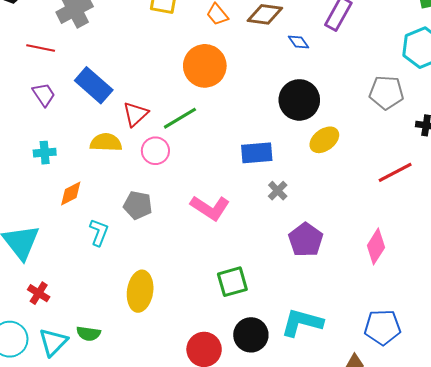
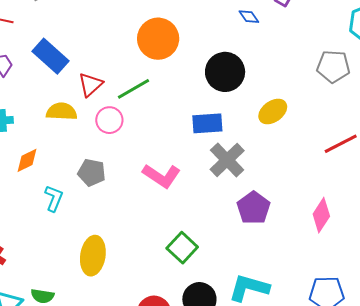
black circle: (299, 100) -> (225, 72), moved
gray cross: (278, 191) -> (227, 160), size x1.8
green square: (232, 282) -> (182, 248), turned -32

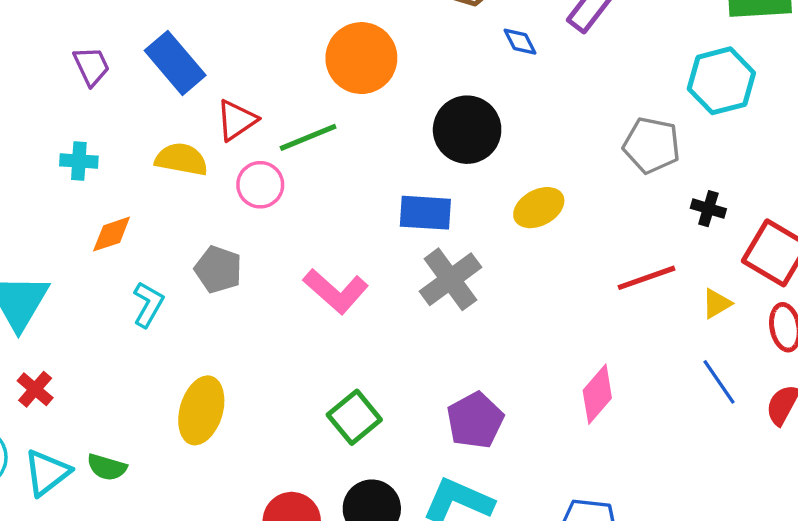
purple pentagon: (254, 208) -> (475, 420), moved

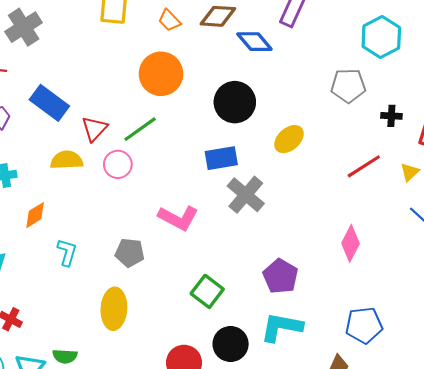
blue diamond: (520, 42) -> (254, 42), size x1.6
gray pentagon: (218, 269) -> (130, 253), moved

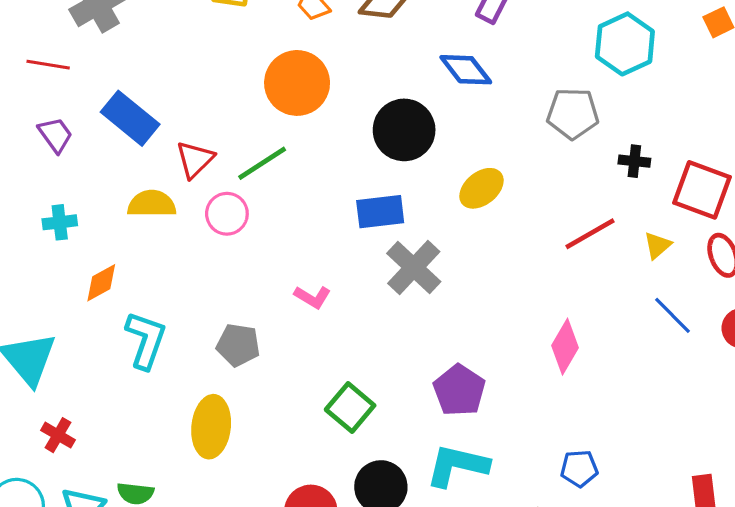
blue diamond: (254, 42) -> (466, 70), moved
pink L-shape: (178, 218) -> (313, 297), size x0.6
cyan L-shape: (67, 252) -> (146, 340), size x1.4
blue pentagon: (364, 325) -> (579, 468), size x0.7

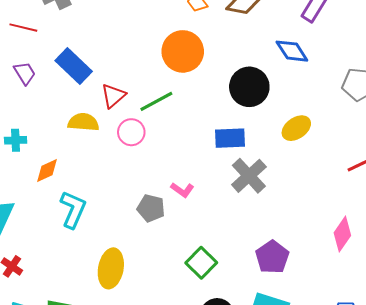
cyan cross: (60, 222) -> (16, 140), moved
gray pentagon: (238, 345) -> (151, 208), moved

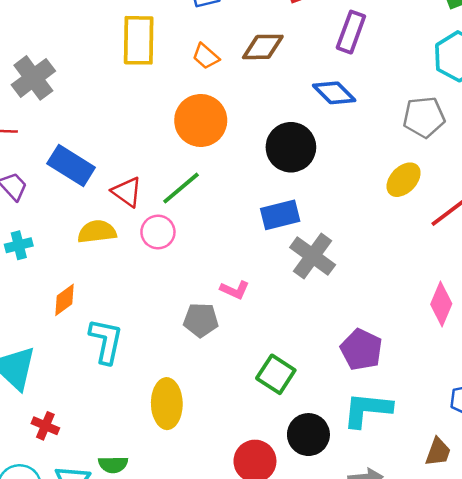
red triangle: (113, 96) -> (127, 192), turned -32
yellow ellipse: (296, 128) -> (404, 180), moved
cyan cross: (16, 140) -> (19, 245), moved

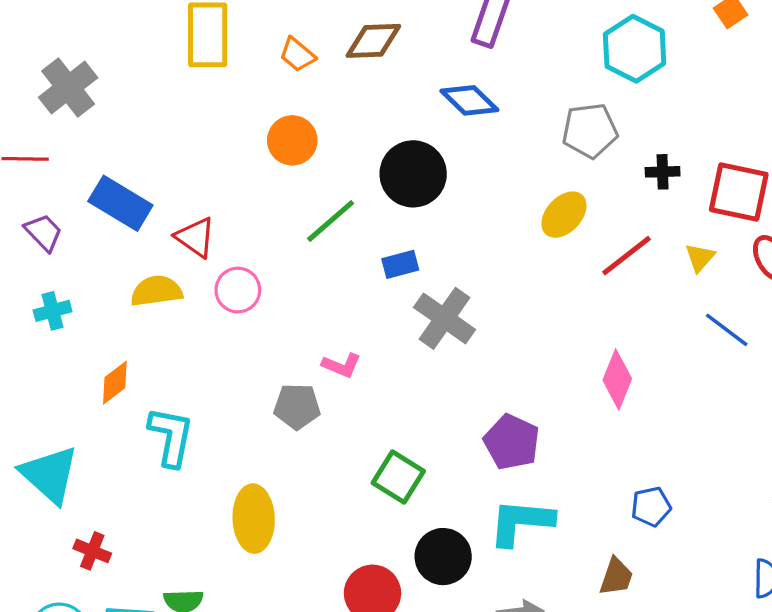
orange circle: (201, 120) -> (292, 140), size x0.7
green line: (181, 188) -> (331, 221), moved
blue rectangle: (280, 215) -> (400, 264), size x0.7

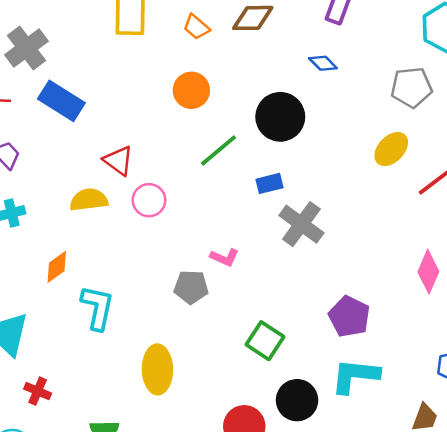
blue diamond: (469, 100) -> (323, 63), size x0.7
blue rectangle: (120, 203) -> (61, 101), moved

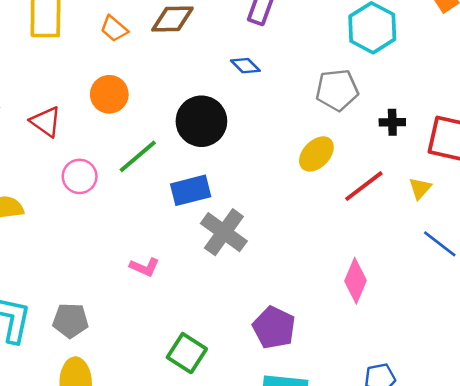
red triangle: (118, 161) -> (46, 122), moved
blue rectangle: (269, 183) -> (191, 190), size x1.4
pink circle: (149, 200) -> (80, 176), moved
gray pentagon: (191, 287) -> (70, 320), moved

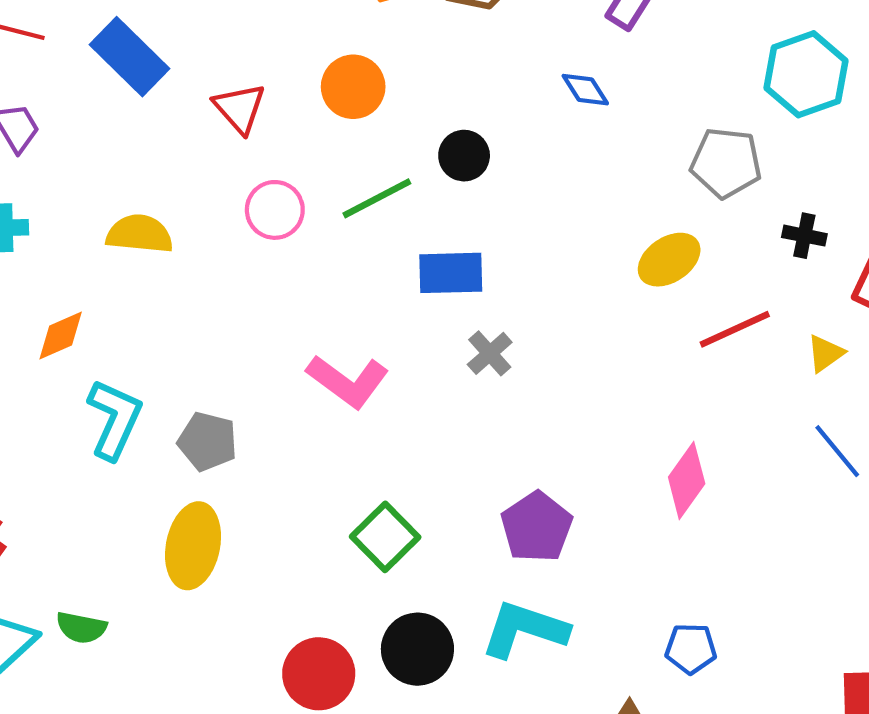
black circle: (201, 121) -> (464, 156), moved, size x0.6
gray cross: (224, 232) -> (490, 353), size x0.6
pink L-shape: (145, 267) -> (348, 381), size x1.6

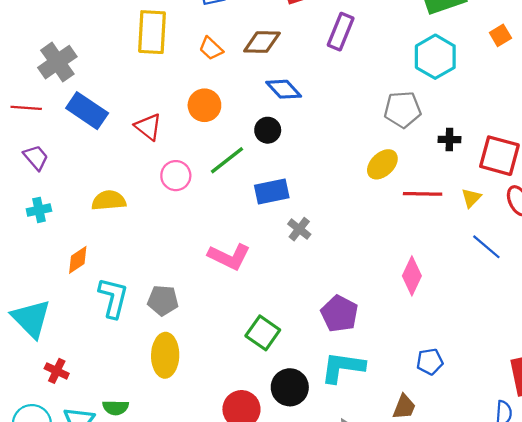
blue diamond: (585, 90) -> (284, 89), moved, size x1.4
red line: (735, 329) -> (423, 194), turned 36

